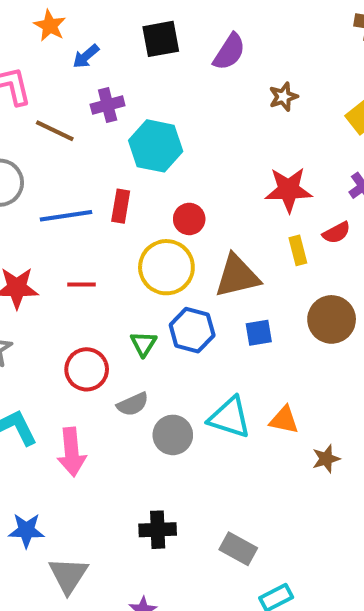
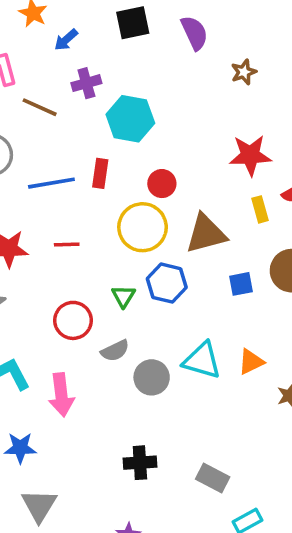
purple semicircle: (229, 52) -> (194, 33), turned -56
blue square: (259, 333) -> (241, 284), moved
orange triangle: (284, 420) -> (251, 362), turned -36
blue star: (26, 530) -> (20, 448), moved
gray triangle: (68, 575) -> (39, 506), moved

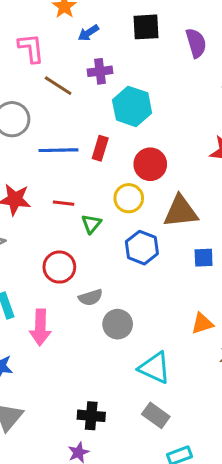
red circle: (162, 184) -> (150, 164), size x1.4
yellow circle: (143, 227) -> (129, 198), size x0.7
green triangle: (123, 296) -> (91, 224), moved
cyan triangle: (202, 360) -> (155, 368), moved
black cross: (140, 463) -> (91, 416), moved

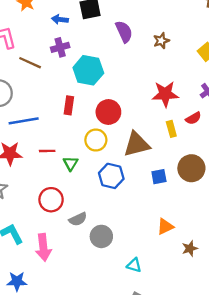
blue arrow: (88, 33) -> (60, 19), moved, turned 49
purple semicircle: (196, 43) -> (124, 32), moved
blue line: (58, 150) -> (24, 121), moved
cyan triangle: (155, 368) -> (134, 265), size x0.6

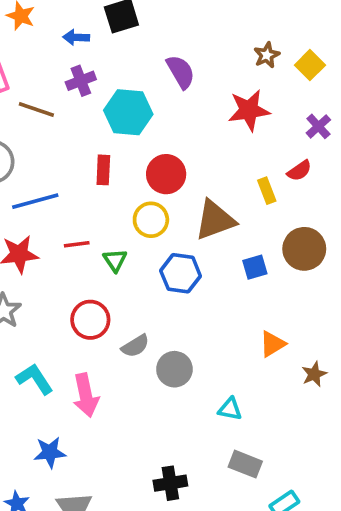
purple semicircle: (124, 32) -> (181, 72), moved
brown star: (161, 41) -> (267, 55), moved
red star: (165, 94) -> (249, 110), moved

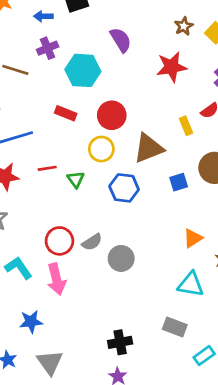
red rectangle: (103, 170) -> (66, 113), turned -70
red circle: (90, 320) -> (59, 241), moved
cyan triangle: (230, 409) -> (191, 284), moved, size x1.5

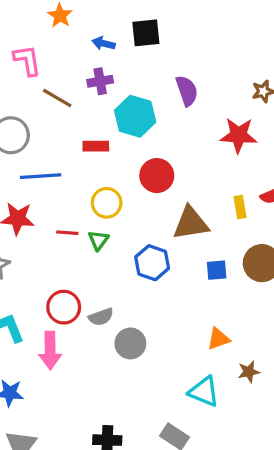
red rectangle: (66, 113) -> (96, 146), moved, turned -35
yellow circle: (101, 149) -> (107, 203), moved
red line: (47, 168) -> (67, 233), moved

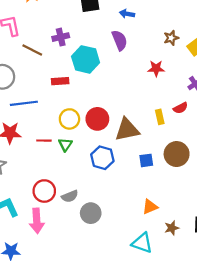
blue arrow: (104, 43) -> (127, 14), moved
red star: (238, 135) -> (156, 68), size x0.7
red circle: (157, 176) -> (97, 119), moved

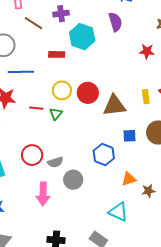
blue hexagon: (102, 158) -> (104, 155), moved
pink arrow: (37, 221) -> (43, 194), moved
brown star: (172, 228) -> (148, 191), moved

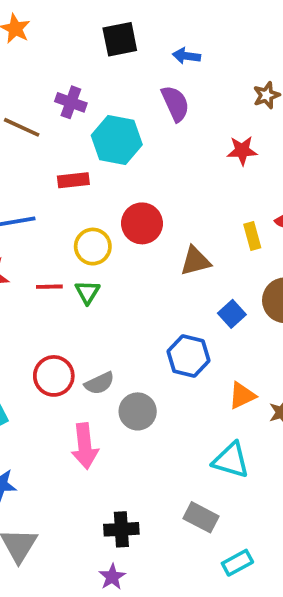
purple cross: (61, 14) -> (71, 102), turned 35
red circle: (88, 93) -> (142, 223), moved
brown triangle: (114, 105) -> (195, 261), size x0.7
blue square: (129, 136) -> (232, 314), turned -32

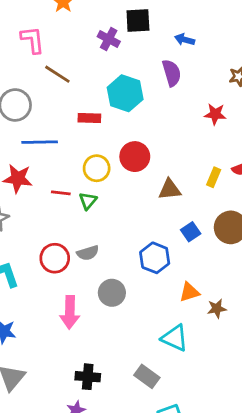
purple cross: (71, 102) -> (109, 39), moved
yellow rectangle: (252, 236) -> (214, 177), turned 30
gray semicircle: (99, 383) -> (88, 253), moved

